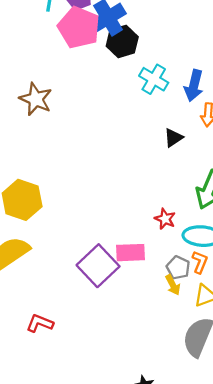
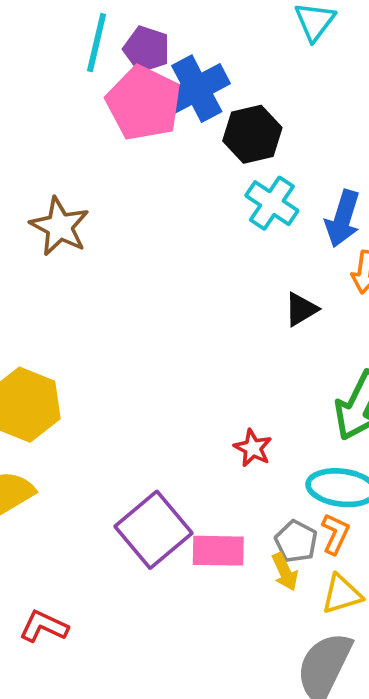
black hexagon: (122, 41) -> (252, 134), moved
red star: (165, 219) -> (253, 448), moved
pink rectangle: (130, 253) -> (218, 551), moved

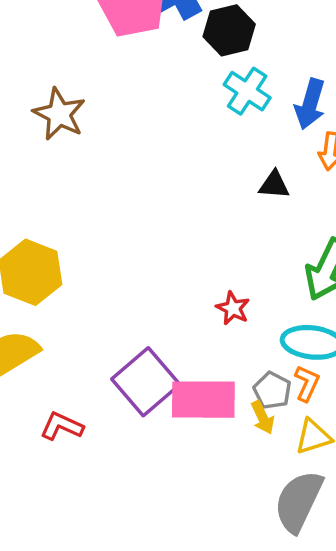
black triangle: (301, 309) -> (274, 185), turned 36
pink rectangle: (218, 551) -> (203, 400), size x1.4
red L-shape: (44, 626) -> (62, 426), moved

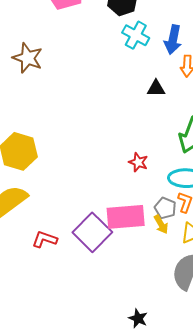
purple square: (146, 382) -> (92, 232), moved

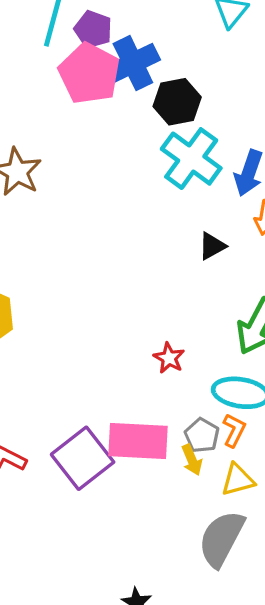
cyan cross: (136, 35) -> (191, 159), size x1.4
black triangle: (156, 88) -> (212, 246), turned -36

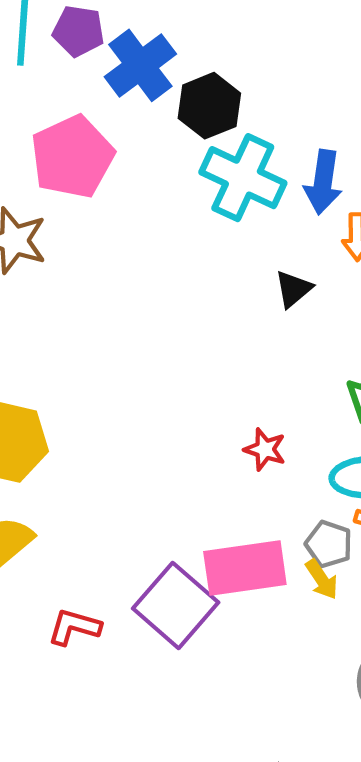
pink pentagon: (89, 73) -> (72, 157), moved, turned 30

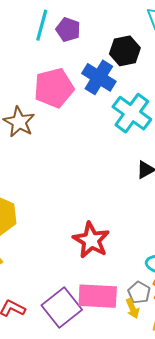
blue cross: (140, 65) -> (99, 77), moved, turned -32
black hexagon: (209, 106) -> (125, 51), moved
red star: (265, 449) -> (91, 240), moved, size x1.8

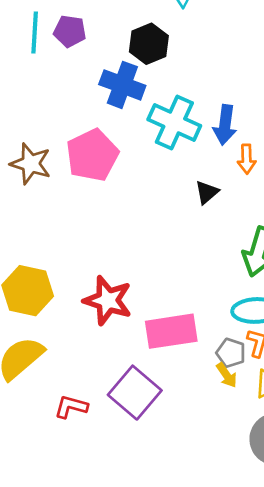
pink pentagon: (54, 88) -> (92, 155), moved
red star: (91, 240) -> (108, 300), moved
pink rectangle: (98, 296) -> (171, 331), moved

